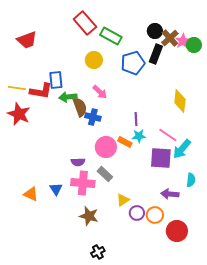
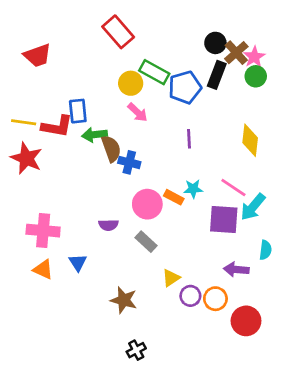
green rectangle: (111, 36) -> (154, 72), moved
green circle: (194, 45) -> (256, 76), moved
pink arrow: (100, 92) -> (138, 112), moved
purple line: (136, 119) -> (189, 139), moved
pink cross: (83, 183) -> (43, 231), moved

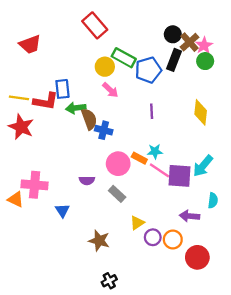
pink line: (233, 187) -> (159, 170), moved
orange triangle: (43, 269) -> (16, 199), moved

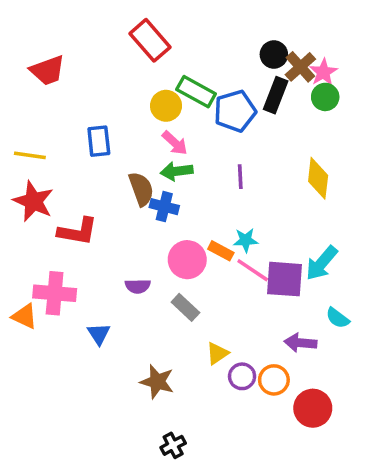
red L-shape: (46, 101) -> (78, 231), moved
green arrow: (76, 108) -> (177, 171), moved
cyan semicircle: (213, 200) -> (338, 318), turned 120

